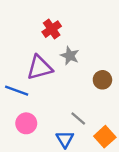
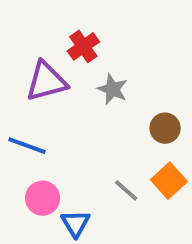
purple triangle: (40, 68) -> (46, 81), moved
orange square: (105, 137) -> (169, 181), moved
blue triangle: (65, 139) -> (76, 223), moved

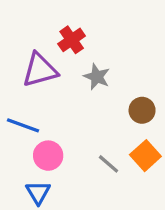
pink circle: (43, 198) -> (48, 156), moved
blue triangle: (76, 223) -> (38, 192), moved

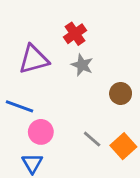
red cross: (72, 40) -> (75, 34), moved
orange square: (145, 156) -> (123, 146), moved

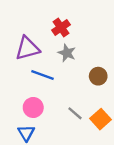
blue line: (19, 106) -> (42, 75), moved

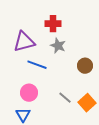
red cross: (61, 27) -> (53, 24), turned 35

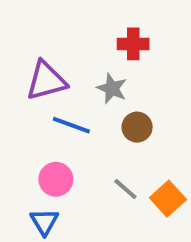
red cross: (53, 24) -> (133, 44), moved
brown circle: (85, 66) -> (137, 127), moved

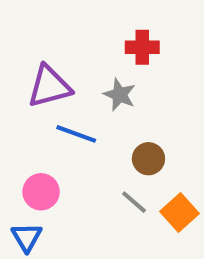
brown circle: (137, 127) -> (148, 159), moved
pink circle: (56, 179) -> (41, 192), moved
blue triangle: (44, 222) -> (27, 237), moved

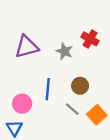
red cross: (142, 47) -> (90, 39), moved, turned 30
blue line: (76, 134) -> (48, 89), moved, turned 75

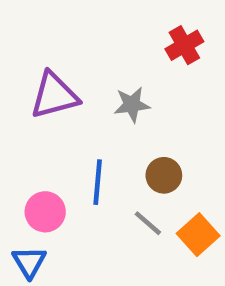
red cross: (90, 39) -> (184, 45), moved, turned 30
gray star: (64, 51) -> (132, 105), turned -30

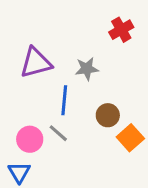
blue line: (98, 182) -> (64, 100), moved
gray line: (148, 223) -> (58, 133), moved
orange square: (198, 235) -> (130, 138), moved

